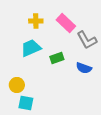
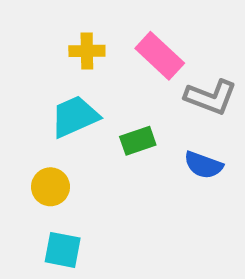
gray L-shape: (87, 40) -> (211, 97), turned -40
yellow circle: (17, 85) -> (50, 187), moved

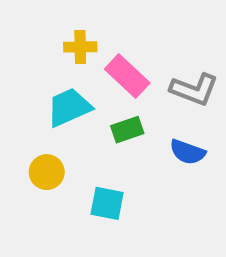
pink rectangle: (160, 56) -> (127, 76), moved
cyan square: (63, 250) -> (107, 203), moved

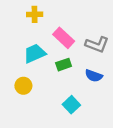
yellow cross: (80, 47) -> (35, 14), moved
cyan square: (107, 203) -> (71, 105), moved, turned 36

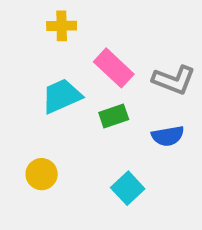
blue semicircle: (94, 76) -> (168, 136), turned -30
yellow circle: (23, 86) -> (42, 174), moved

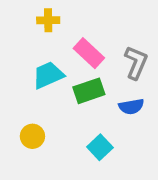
gray L-shape: (174, 80) -> (136, 63), turned -88
green rectangle: (114, 116) -> (89, 91), size x1.4

